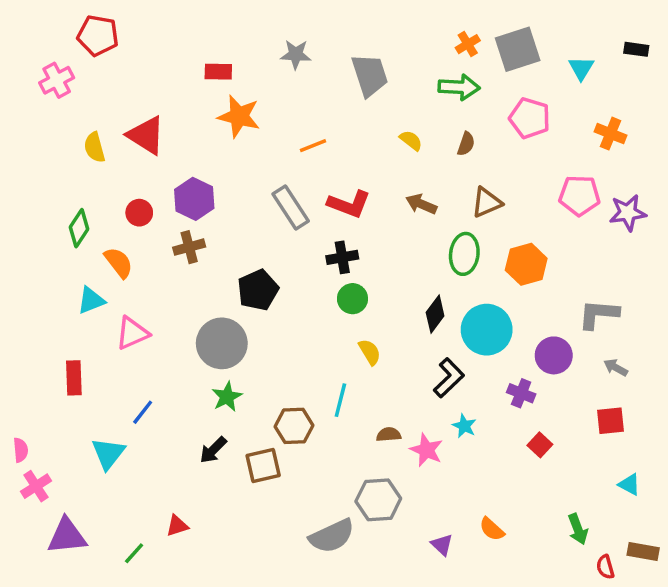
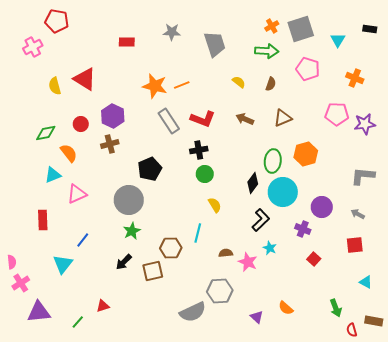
orange star: (239, 116) -> (155, 86), moved
green diamond: (79, 228) -> (46, 133), turned 45
green ellipse: (464, 254) -> (273, 161), moved
gray L-shape: (598, 314) -> (363, 176), moved

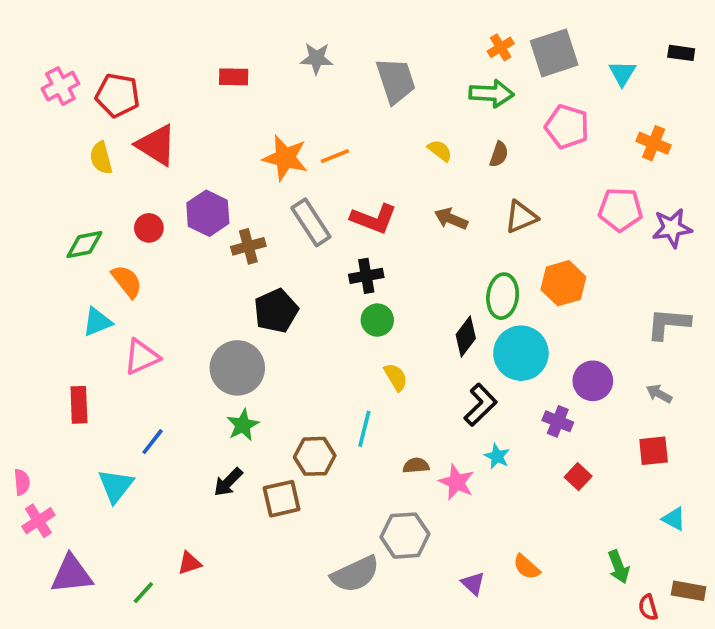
red pentagon: (57, 21) -> (118, 95), moved
brown cross: (110, 144) -> (248, 246), moved

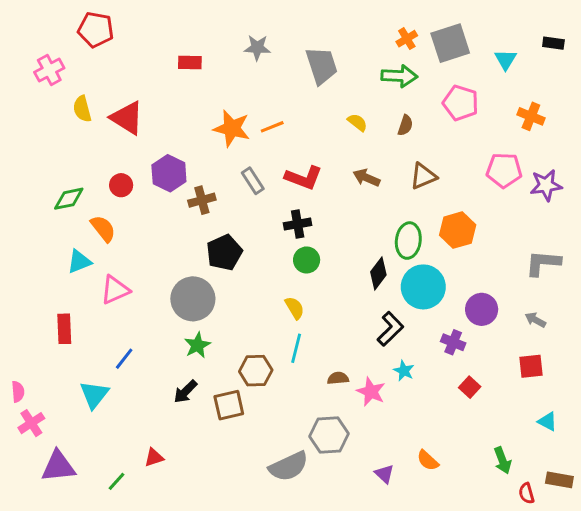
red pentagon: (118, 95) -> (96, 30), moved
yellow semicircle: (101, 158) -> (82, 109), moved
gray rectangle: (311, 222) -> (253, 181), size x0.7
yellow semicircle: (396, 377) -> (295, 308), moved

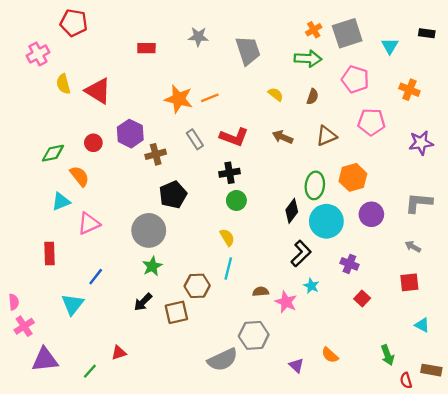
pink pentagon: (504, 170) -> (371, 122), moved
purple circle: (482, 309) -> (371, 214), moved

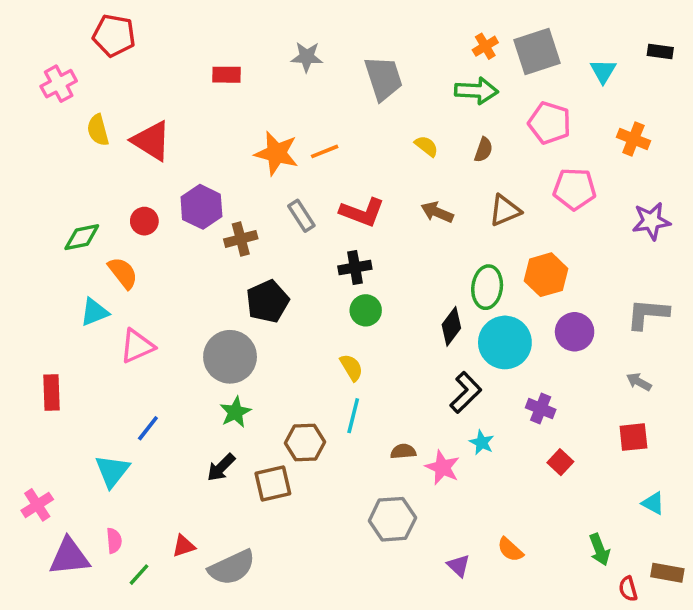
red rectangle: (50, 254) -> (51, 392), moved
pink semicircle: (14, 302) -> (114, 541), moved
gray semicircle: (223, 360) -> (232, 567), moved

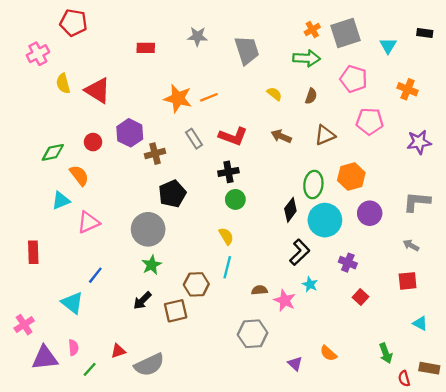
cyan triangle: (112, 471) -> (72, 303), turned -30

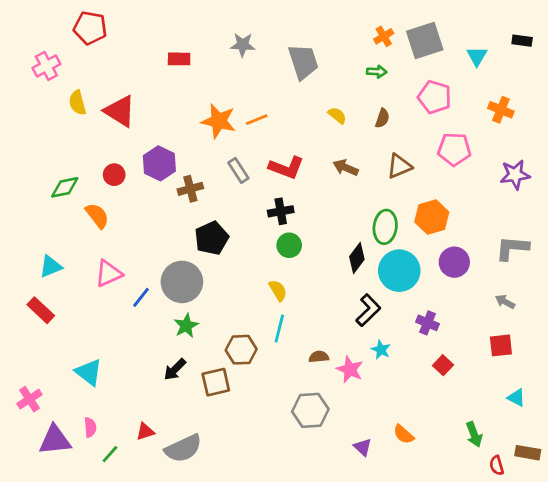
green arrow: (307, 58) -> (377, 72), size x0.6
cyan triangle: (61, 201) -> (51, 266), moved
red rectangle: (33, 252) -> (41, 310), turned -45
blue line: (95, 275) -> (141, 297), moved

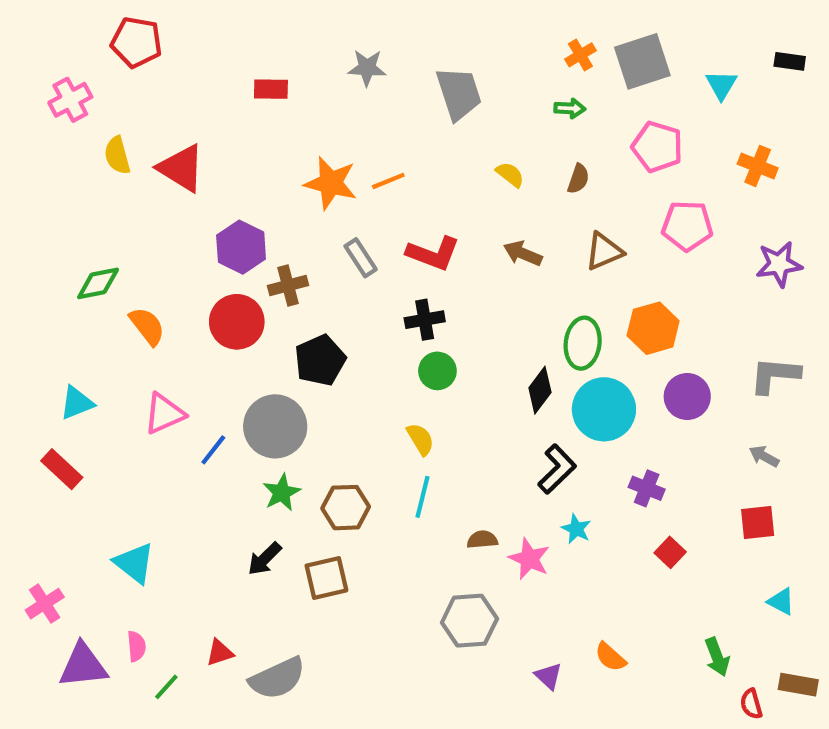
red circle: (114, 175) -> (237, 322), moved, size x1.6
brown hexagon: (241, 350) -> (346, 508), moved

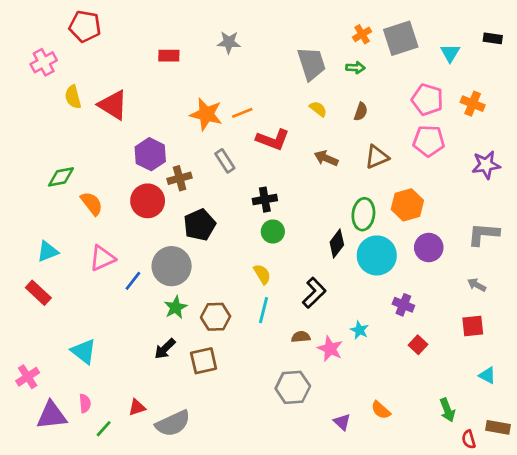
gray trapezoid: (459, 93) -> (311, 64), moved
pink pentagon: (657, 147) -> (427, 100), moved
red L-shape: (433, 253) -> (273, 140), moved
black L-shape: (557, 469) -> (314, 293), moved

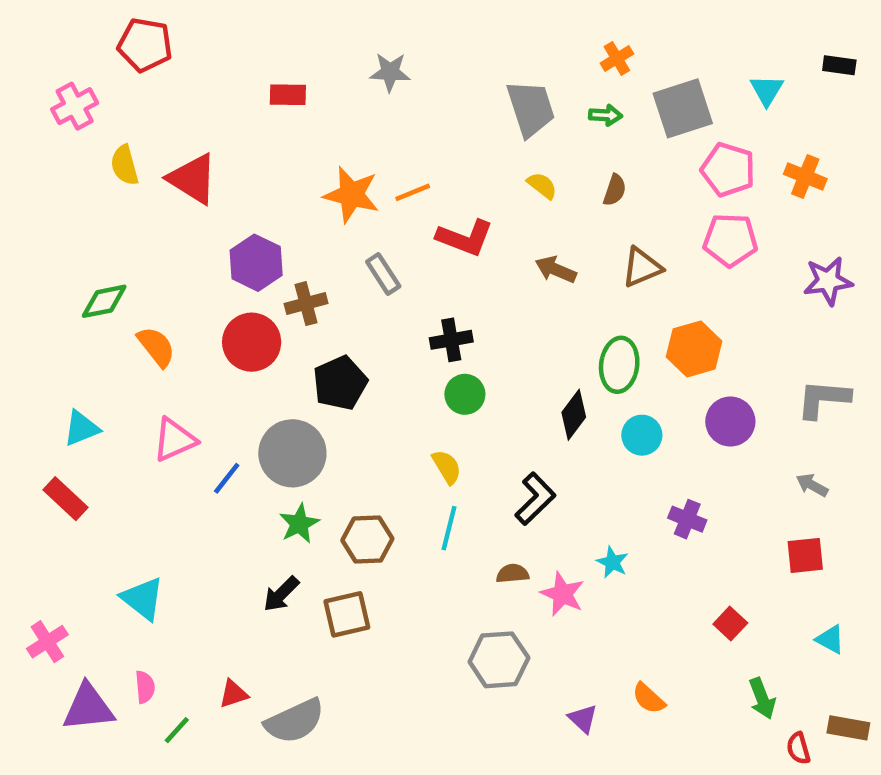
gray square: (401, 38) -> (683, 108), moved
cyan circle: (377, 255) -> (642, 435), size x0.6
red square: (418, 345) -> (730, 623), moved

